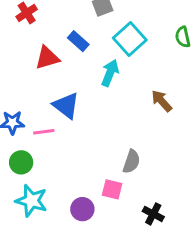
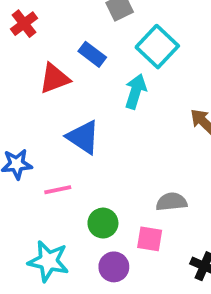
pink line: (44, 132) -> (58, 190), moved
green circle: (21, 162) -> (103, 223), moved
gray semicircle: (132, 162) -> (171, 202), turned -110

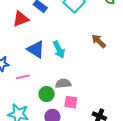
cyan arrow: (136, 91) -> (59, 50), moved, turned 138
gray semicircle: (171, 202) -> (63, 83), moved

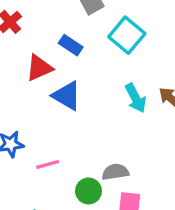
blue triangle: (36, 49) -> (67, 96), moved
cyan arrow: (59, 50) -> (136, 98), moved

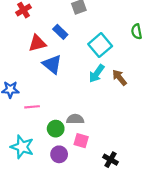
cyan square: (127, 35) -> (100, 45), moved
cyan arrow: (136, 98) -> (97, 73), turned 54

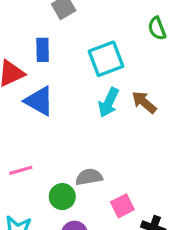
blue rectangle: (60, 32) -> (43, 50), turned 56
cyan square: (100, 45) -> (106, 59), turned 30
pink square: (81, 141) -> (122, 206), moved, turned -32

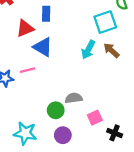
cyan square: (106, 59) -> (105, 22), moved
pink line: (21, 170) -> (28, 70), moved

